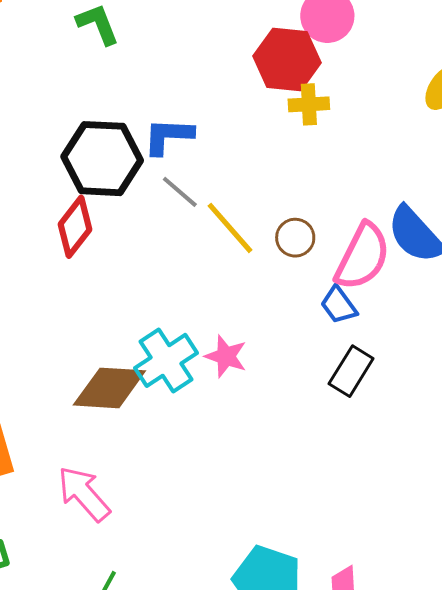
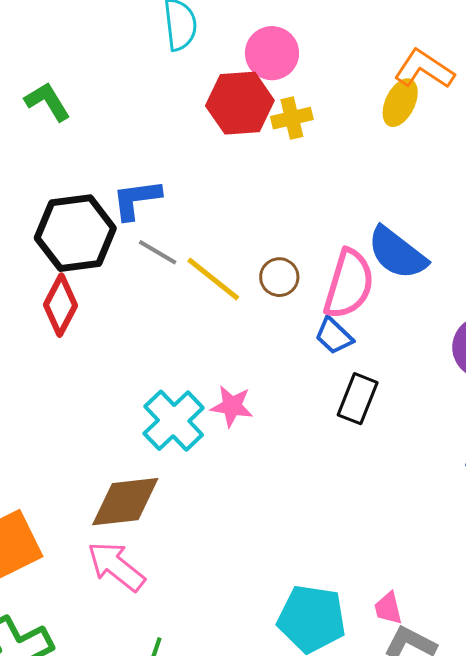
yellow cross: (309, 104) -> (292, 118), moved
brown diamond: (109, 388) -> (125, 502), moved

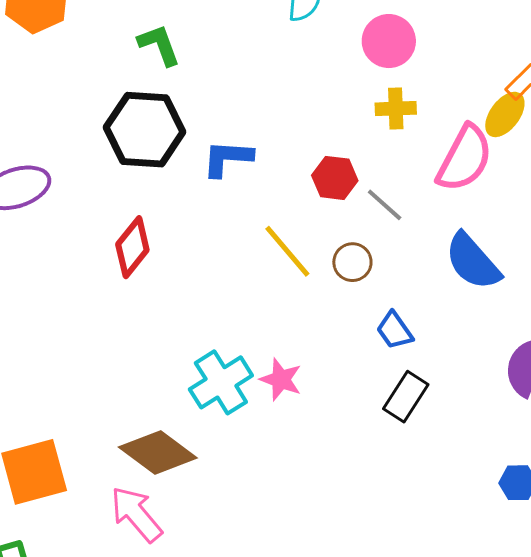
red hexagon: (240, 103) -> (335, 178), moved, size x0.7
black hexagon: (75, 233) -> (145, 130), moved
gray line: (158, 252) -> (385, 205), moved
pink semicircle: (349, 284) -> (465, 158), moved
brown diamond: (125, 502) -> (158, 452), turned 32

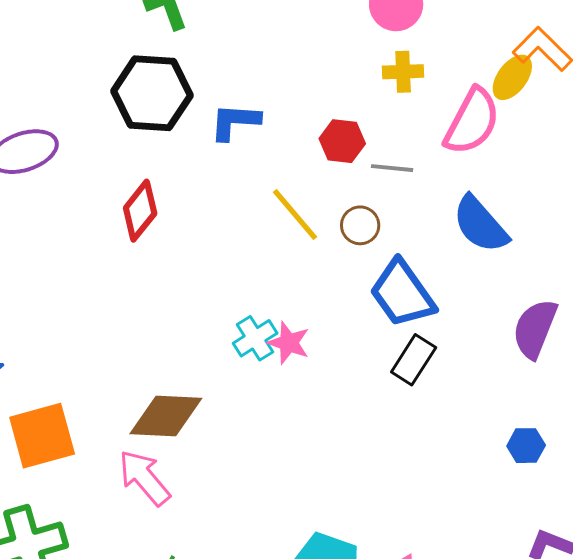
gray line: (385, 205) -> (392, 168), turned -36
blue trapezoid: (395, 330) -> (402, 294), size x1.8
cyan cross: (221, 382) -> (255, 338), moved, size x0.7
brown diamond: (158, 452) -> (166, 416), turned -34

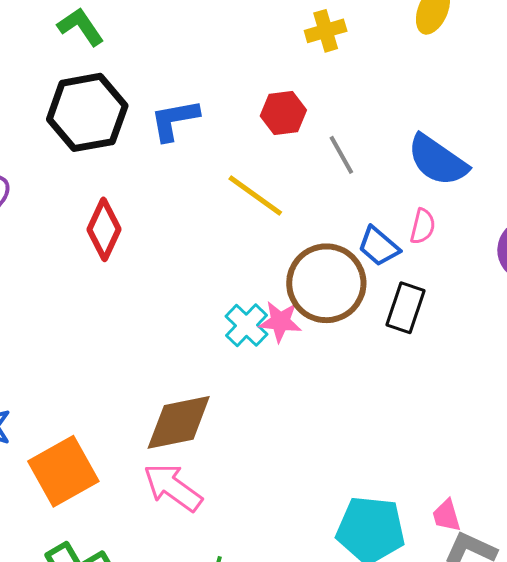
pink semicircle: (472, 121) -> (423, 226), moved, size x0.5
gray line: (392, 168) -> (341, 155), moved, turned 69
brown circle: (360, 225) -> (326, 283), moved, size x2.0
blue trapezoid: (402, 294) -> (379, 246), size x0.6

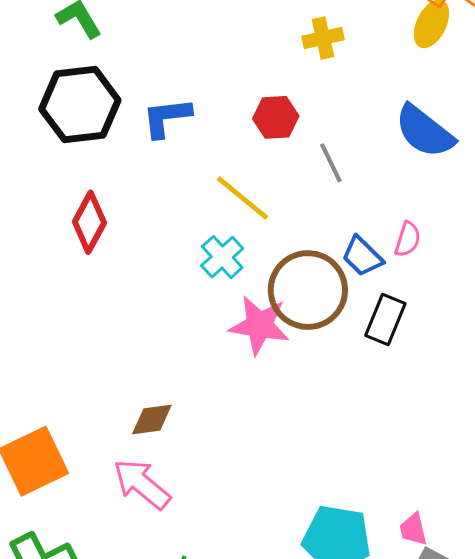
blue semicircle: (437, 160) -> (425, 131), moved
pink star: (280, 322) -> (259, 325), size x1.4
cyan cross: (246, 325) -> (222, 257), moved
brown diamond: (179, 422) -> (152, 420), size x0.6

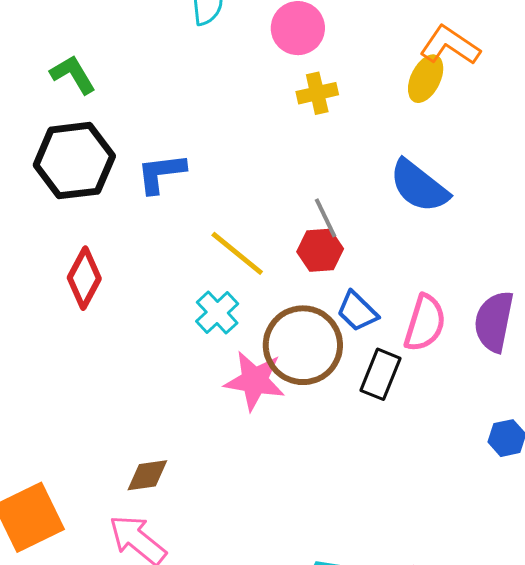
red hexagon: (276, 117) -> (320, 250), moved
pink semicircle: (408, 239) -> (425, 323), moved, size x1.6

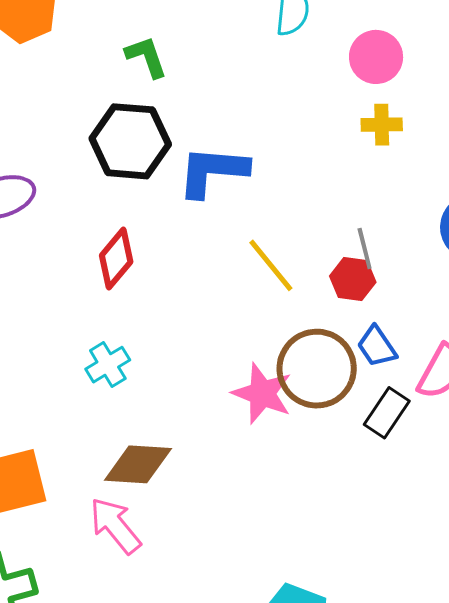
blue L-shape: (161, 173) -> (213, 171), size x1.4
cyan cross: (217, 313) -> (108, 365), moved
brown diamond: (147, 475) -> (138, 464), size x1.5

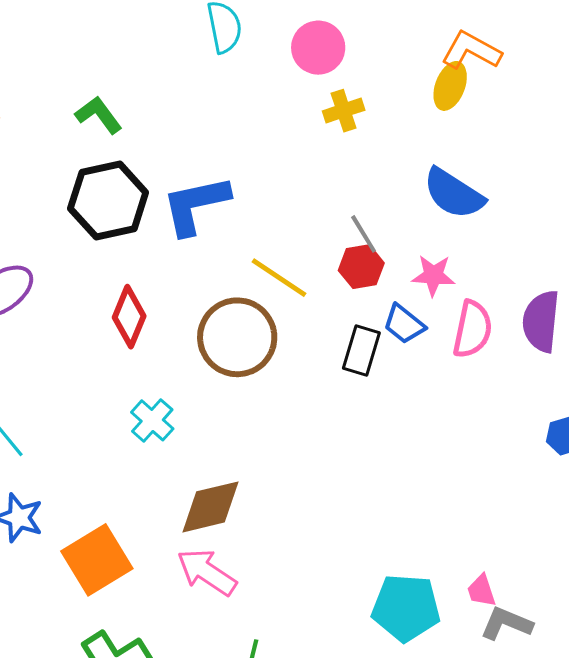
brown circle: (317, 369) -> (237, 337), moved
pink star: (262, 394) -> (433, 275), moved, size x0.7
black rectangle: (387, 413) -> (361, 351), moved

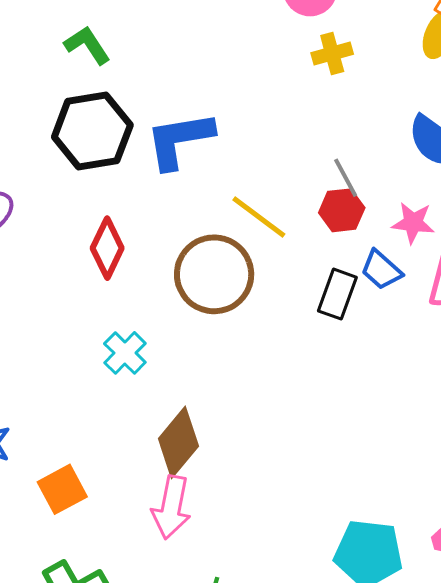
brown diamond: (210, 507) -> (178, 442), turned -40
orange square: (97, 560) -> (62, 489), size x0.7
pink arrow: (207, 572) -> (171, 507), turned -116

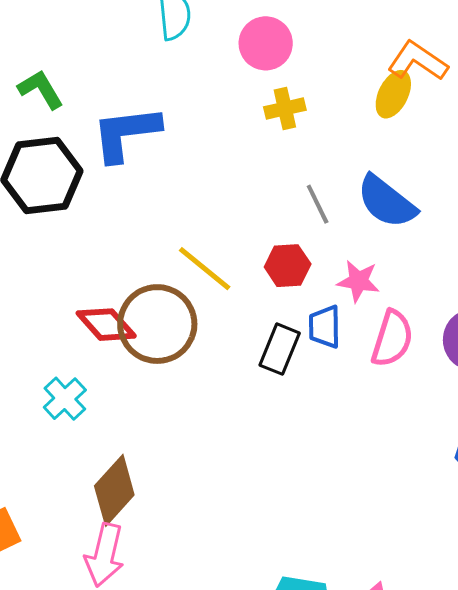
blue L-shape: (179, 140) -> (126, 133), moved
gray line: (346, 178) -> (318, 204), moved
red diamond: (107, 248) -> (106, 325), moved, turned -70
blue trapezoid: (381, 270) -> (325, 327), turned 45

